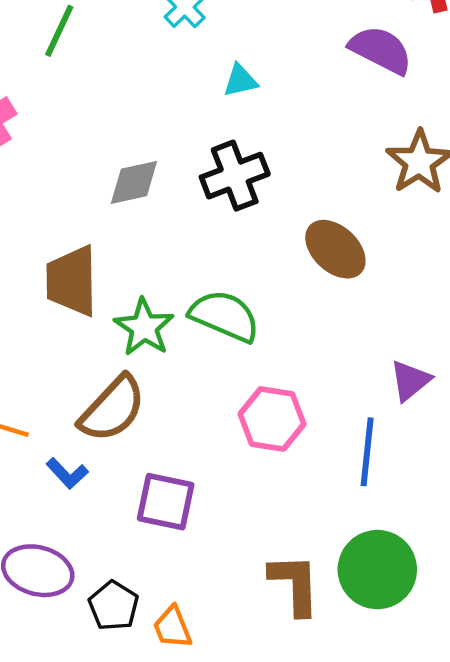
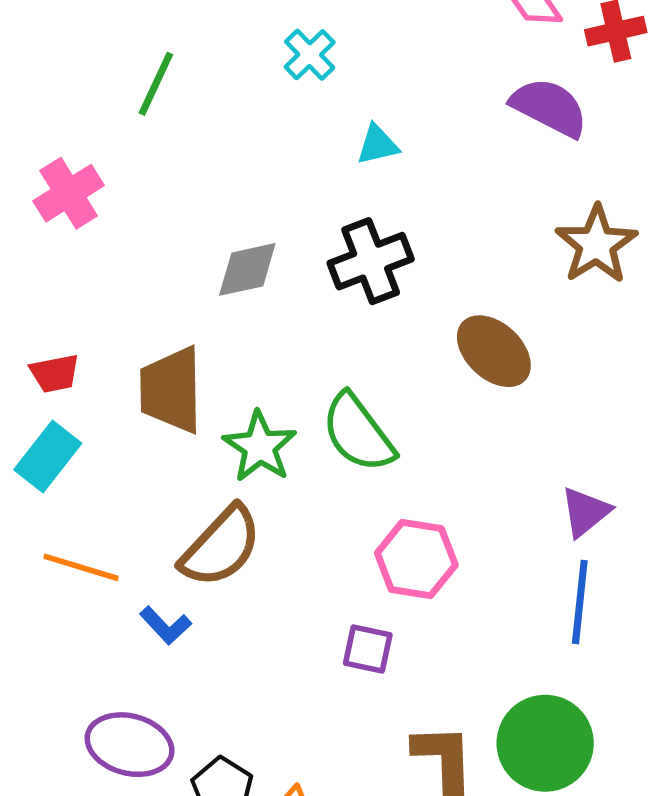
green semicircle: (224, 316) -> (358, 433), turned -150
blue line: (367, 452) -> (580, 602), moved
purple square: (166, 502) -> (368, 649), moved, size x0.7

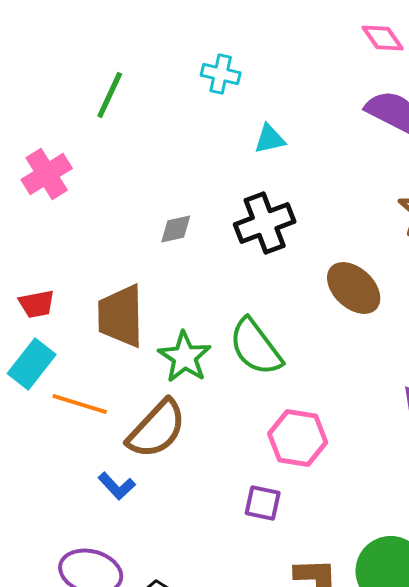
cyan cross: (310, 55) -> (221, 74), turned -33
gray diamond: (247, 269) -> (176, 229), size x0.7
orange line: (81, 567) -> (80, 404), moved

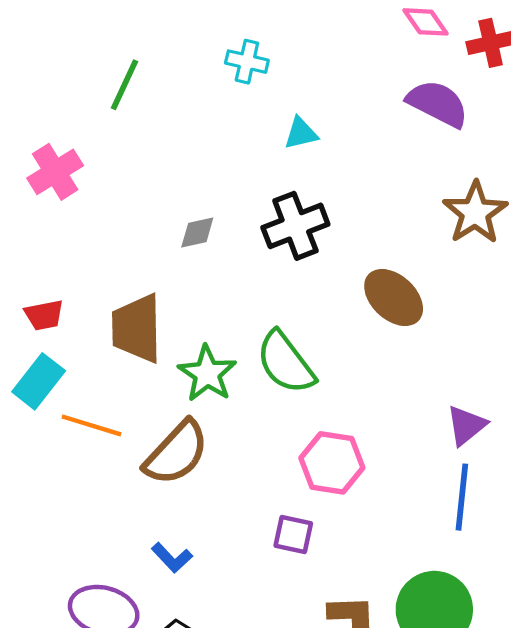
blue L-shape: (117, 486) -> (172, 558), moved

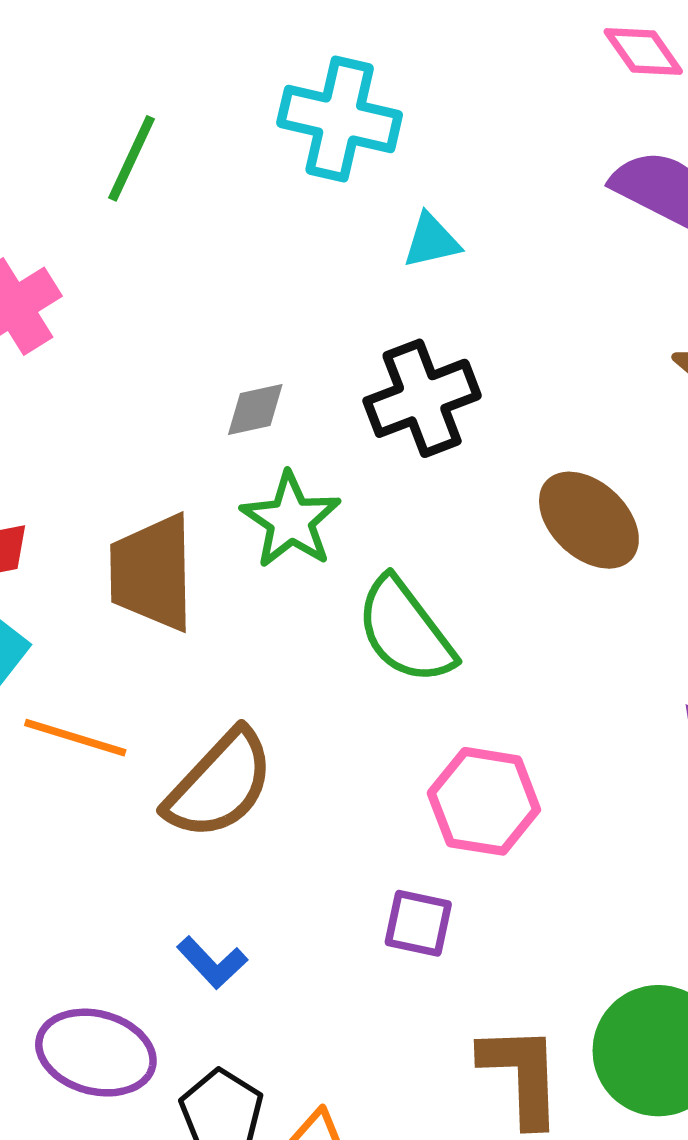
cyan cross: (247, 62) -> (340, 119), size x1.6
green star: (207, 374) -> (291, 520), moved

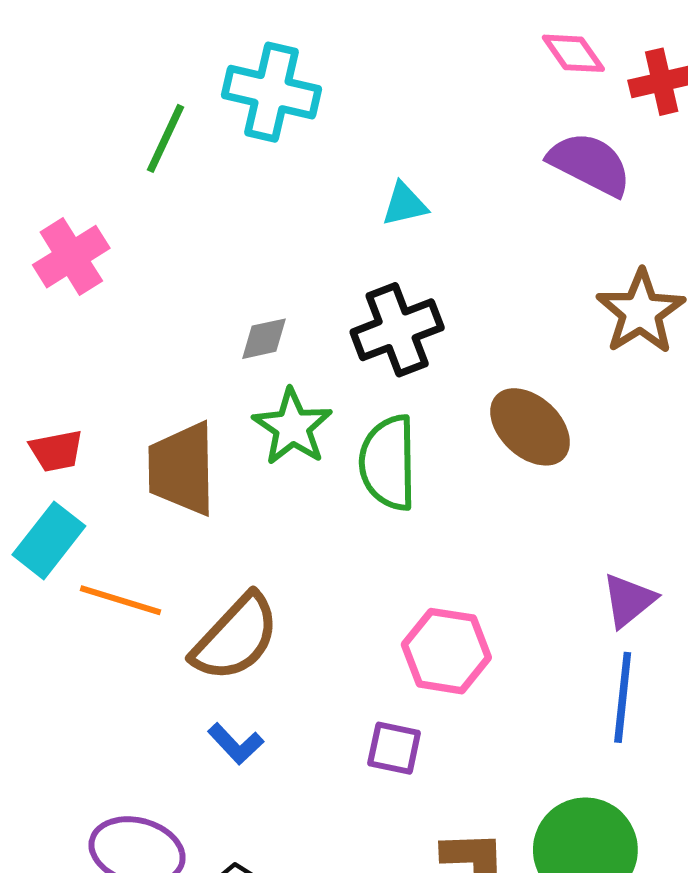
cyan cross: (340, 119) -> (272, 92), moved
green semicircle: (405, 631) -> (388, 463), moved, turned 36
blue L-shape: (212, 963) -> (236, 744), moved

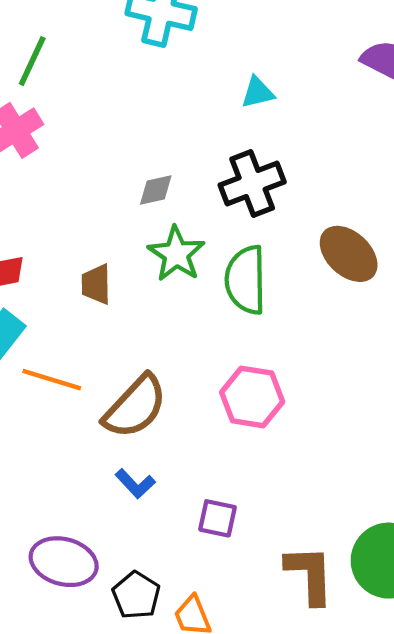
green line: (165, 138) -> (32, 61), moved
brown trapezoid: (182, 469) -> (96, 284), size x0.6
pink hexagon: (446, 651) -> (252, 397), moved
purple square: (394, 748) -> (217, 518), moved

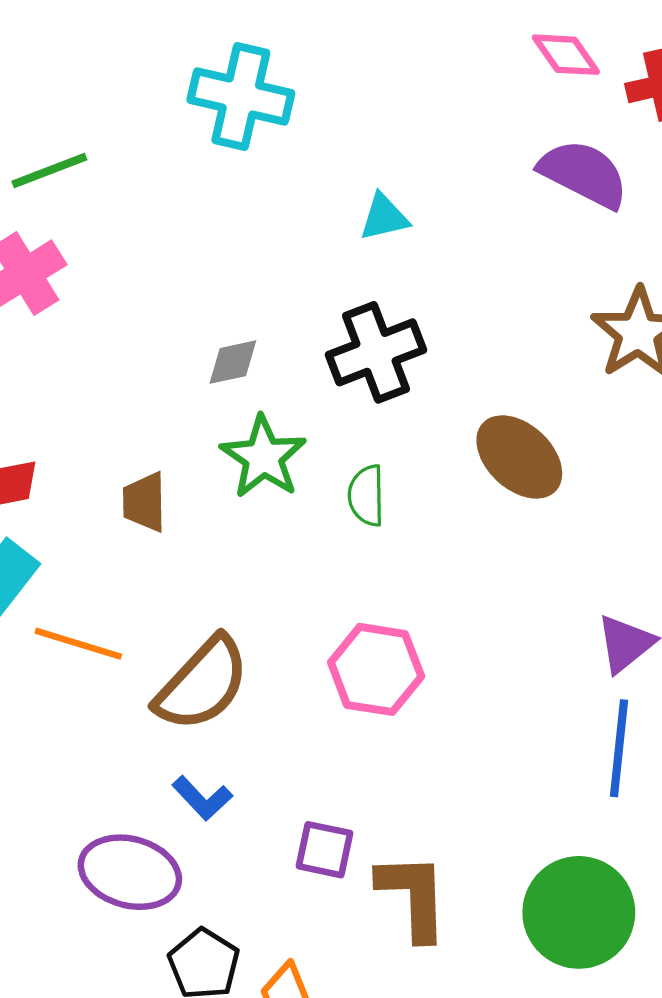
green line: (32, 61) -> (49, 171), turned 44
green semicircle: (246, 280) -> (366, 496), size x0.6
purple ellipse: (64, 562) -> (130, 872), moved
brown L-shape: (310, 575) -> (413, 896), moved

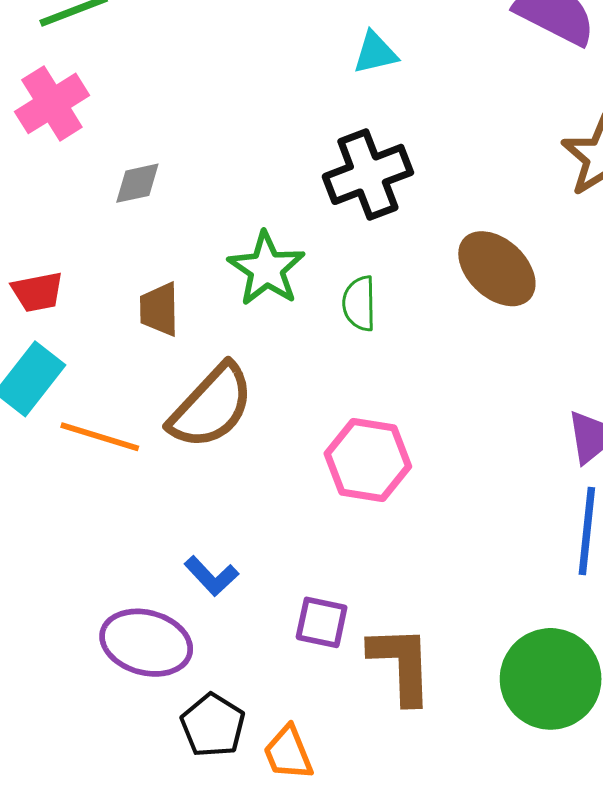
gray diamond: (233, 362) -> (137, 183), moved
brown semicircle: (202, 684) -> (211, 406), moved

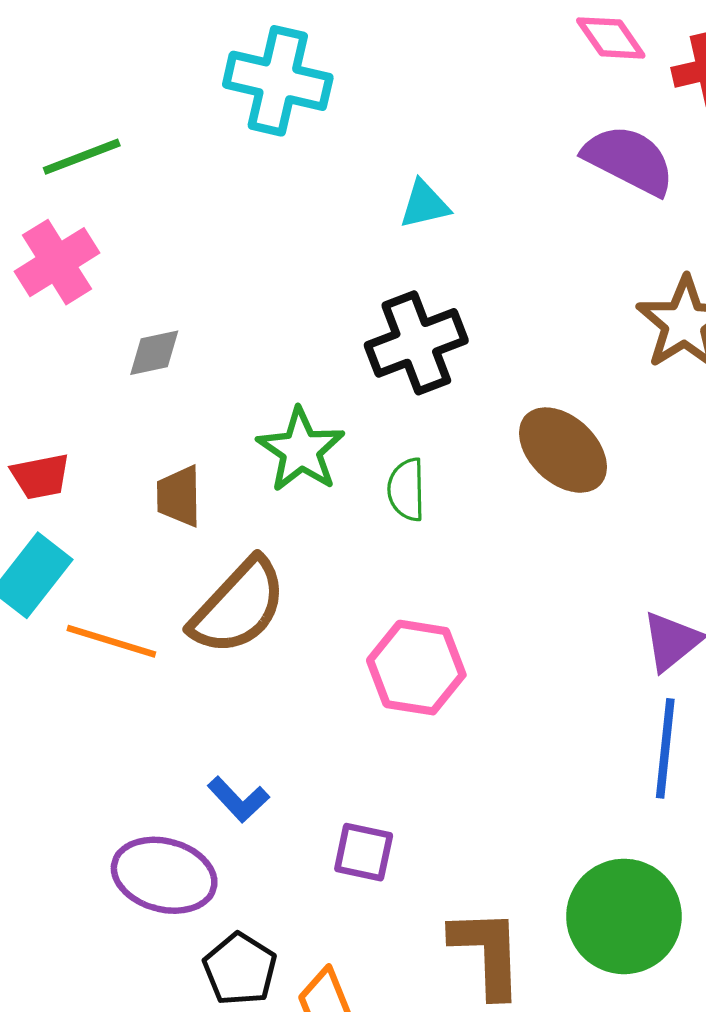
brown L-shape: (401, 664) -> (487, 953), moved

